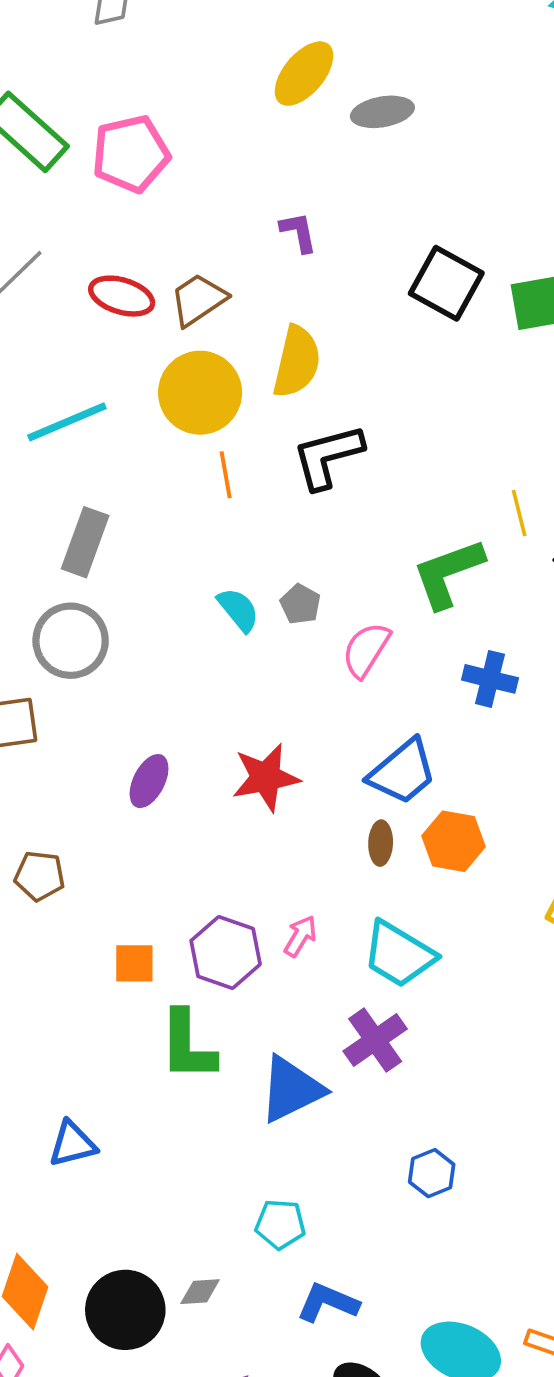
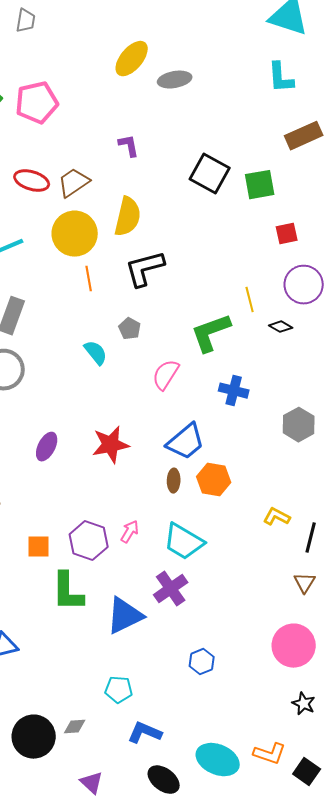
gray pentagon: (300, 604) -> (130, 329), moved

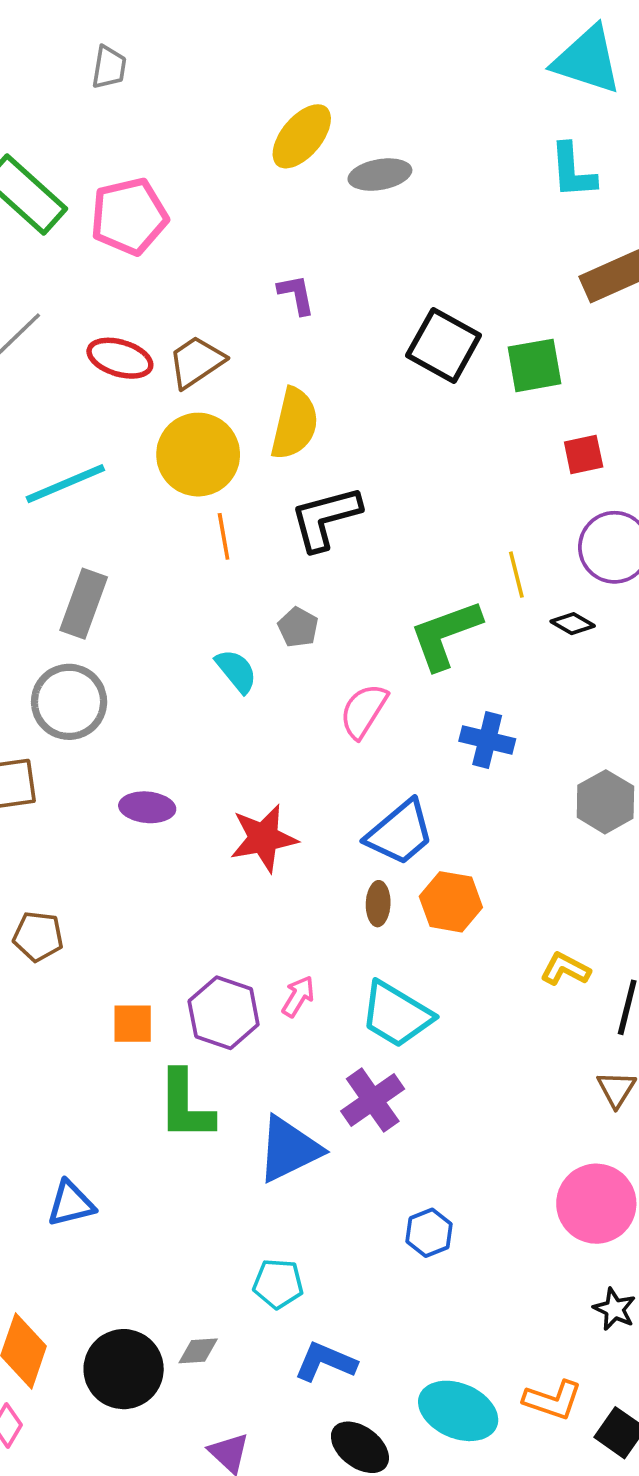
purple ellipse: (47, 447) -> (147, 807), moved, turned 68

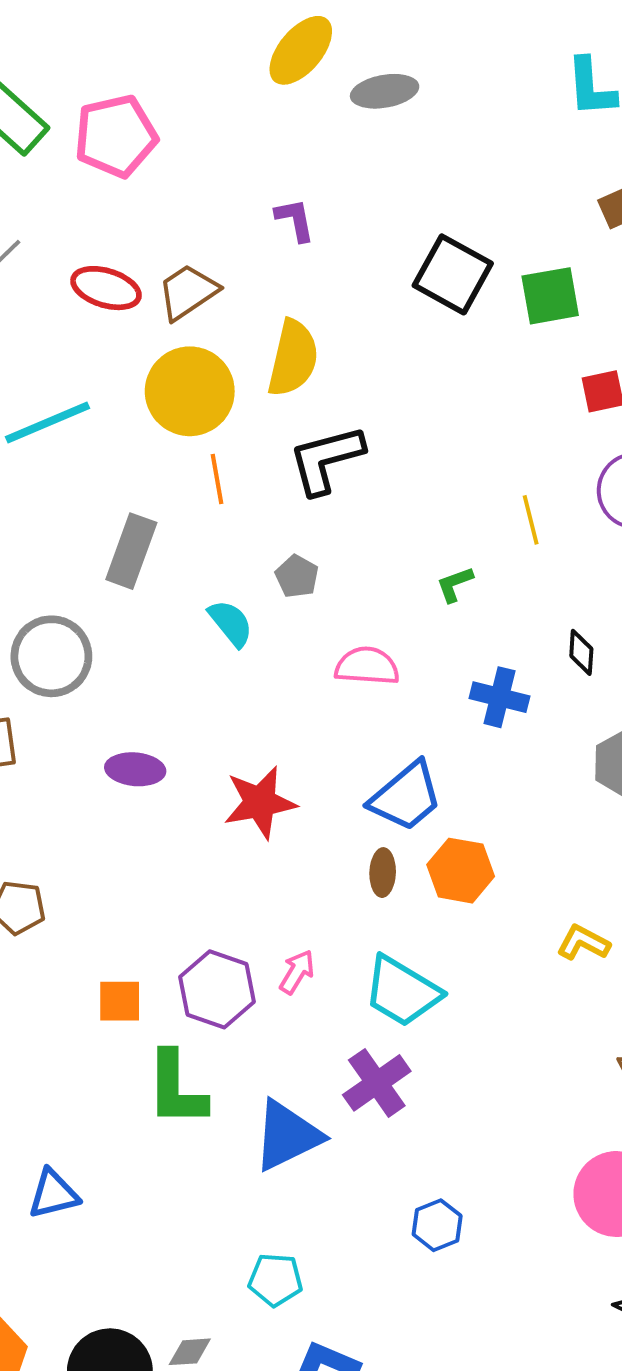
gray rectangle: (84, 604) -> (131, 551), moved
black diamond: (573, 624) -> (581, 652), moved, turned 63
green L-shape: (445, 635) -> (455, 584), size x0.5
pink semicircle: (364, 711) -> (367, 666), turned 62

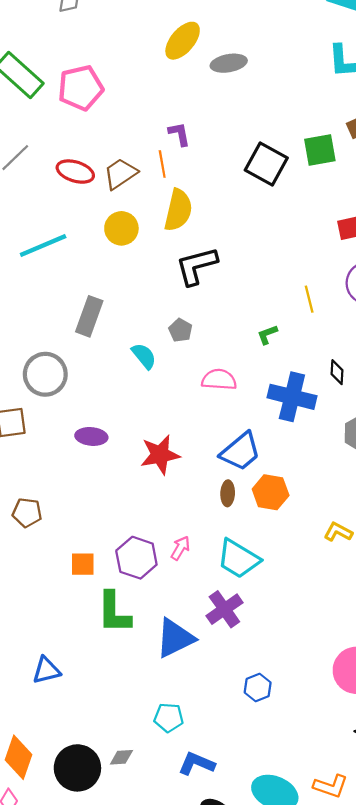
green square: (550, 296) -> (320, 150), moved
yellow circle: (190, 391) -> (121, 228), size x0.7
orange line: (217, 479) -> (162, 164), moved
blue cross: (500, 697) -> (292, 397), size x1.5

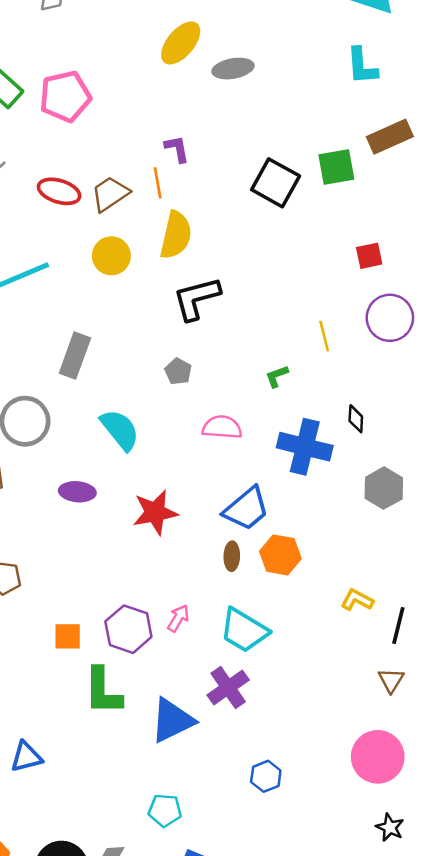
cyan semicircle: (144, 356) -> (120, 430), moved, size x1.4

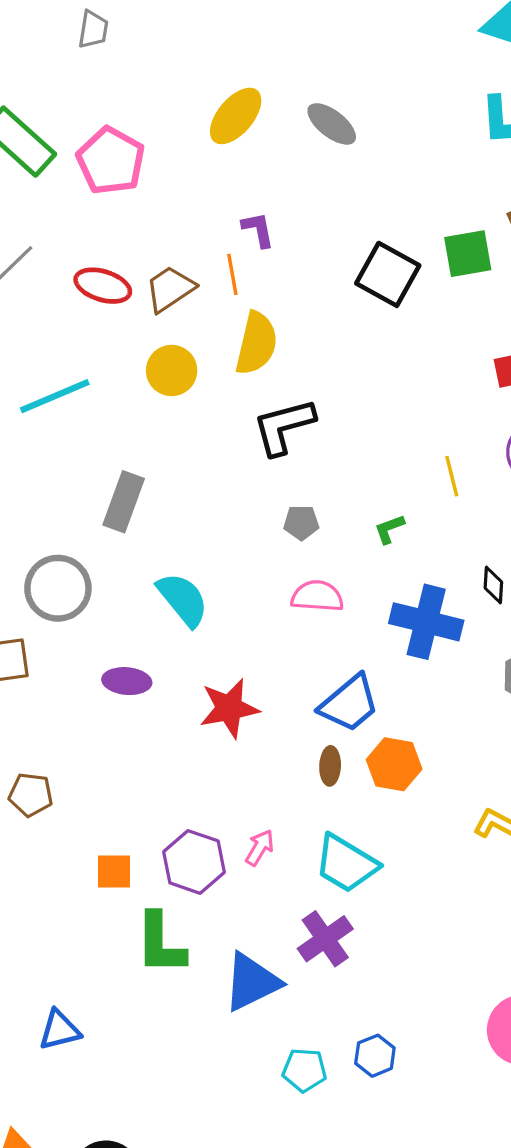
yellow ellipse: (181, 43) -> (236, 116), moved
gray ellipse: (233, 69) -> (332, 124), turned 48
pink pentagon: (65, 96) -> (111, 161), turned -30
gray pentagon: (178, 371) -> (301, 523), moved, turned -30
cyan pentagon: (165, 810) -> (304, 1070), moved

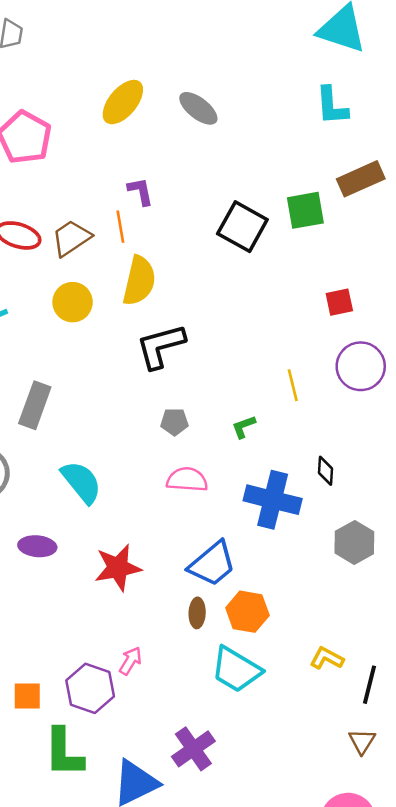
pink arrow: (260, 848) -> (130, 661), moved
cyan trapezoid: (346, 864) -> (236, 670), moved

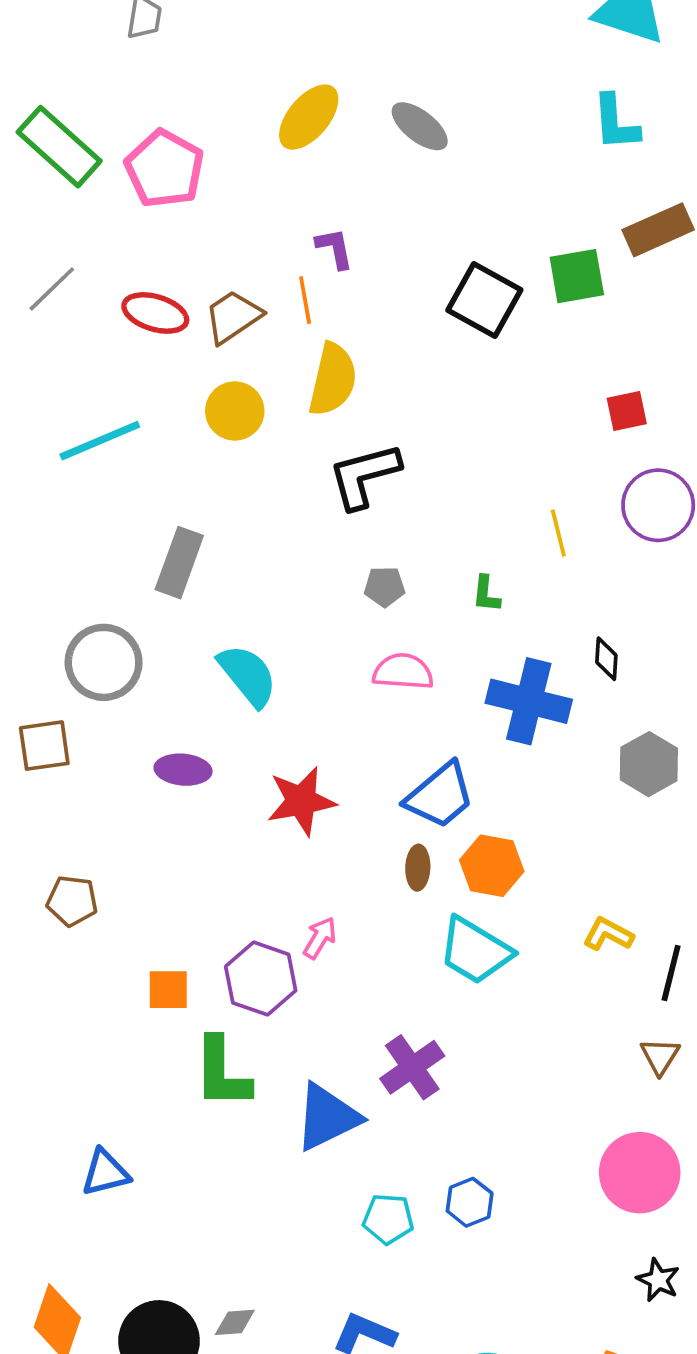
green L-shape: (244, 427) -> (486, 594), turned -64

